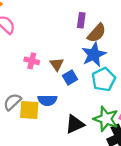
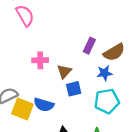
purple rectangle: (81, 20) -> (89, 46), moved
blue star: (94, 55) -> (105, 73), size x0.6
pink cross: (32, 61) -> (40, 60), turned -32

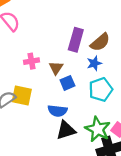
purple rectangle: (89, 46) -> (76, 40), size x1.5
blue semicircle: (44, 105) -> (57, 111), moved
yellow square: (22, 109) -> (22, 96), moved

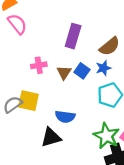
purple rectangle: (76, 40) -> (73, 36), moved
blue square: (67, 83) -> (82, 71), moved, turned -32
black triangle: (66, 130) -> (51, 137), moved

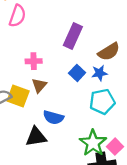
pink semicircle: (17, 24) -> (17, 16), turned 50
brown triangle: (64, 73) -> (39, 85), moved

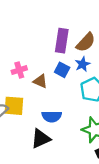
purple rectangle: (73, 36) -> (62, 41), moved
brown triangle: (39, 85) -> (40, 81), moved, turned -32

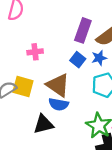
brown triangle: (40, 81) -> (58, 85), moved, size x1.6

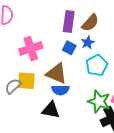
pink cross: (35, 52) -> (31, 49), size x1.6
black triangle: (43, 124) -> (51, 110), turned 36

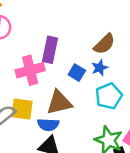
purple rectangle: (69, 22) -> (50, 50), moved
brown triangle: (57, 73) -> (59, 103), turned -40
blue semicircle: (60, 90) -> (48, 125), moved

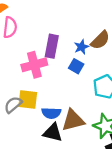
blue star: (100, 68) -> (81, 47), moved
brown triangle: (59, 103) -> (73, 120), moved

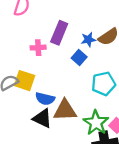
pink cross: (34, 65) -> (38, 48), size x0.6

